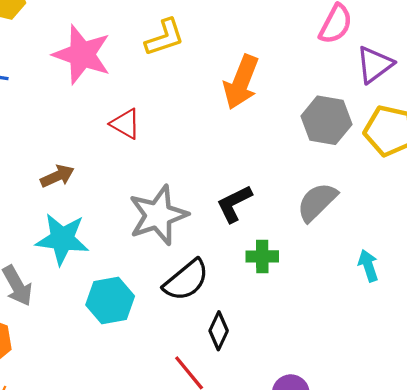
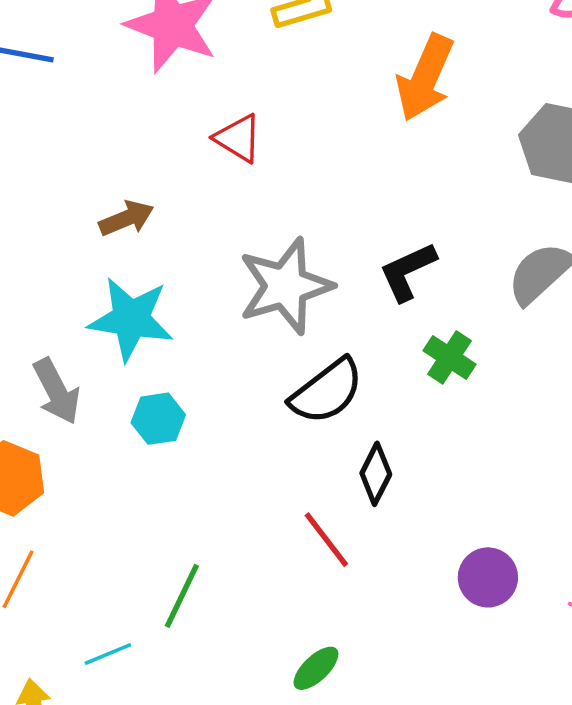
green cross: (262, 256) -> (450, 357), turned 32
cyan hexagon: (110, 301) -> (158, 419), moved, size x0.7

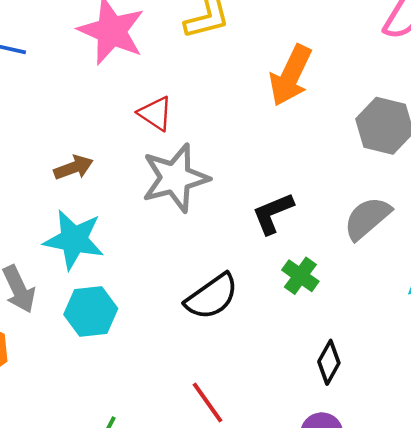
gray star: (285, 286) -> (175, 178), moved
cyan hexagon: (158, 419) -> (91, 311), size x1.4
black diamond: (376, 474) -> (329, 362), moved

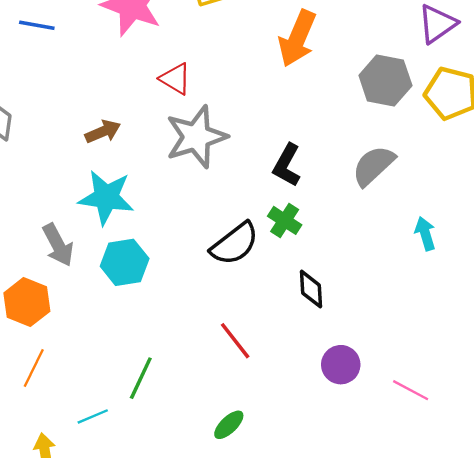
black L-shape: (273, 213) -> (287, 165), turned -36
green cross: (300, 276) -> (285, 220), moved
black diamond: (329, 362) -> (311, 289), moved, turned -30

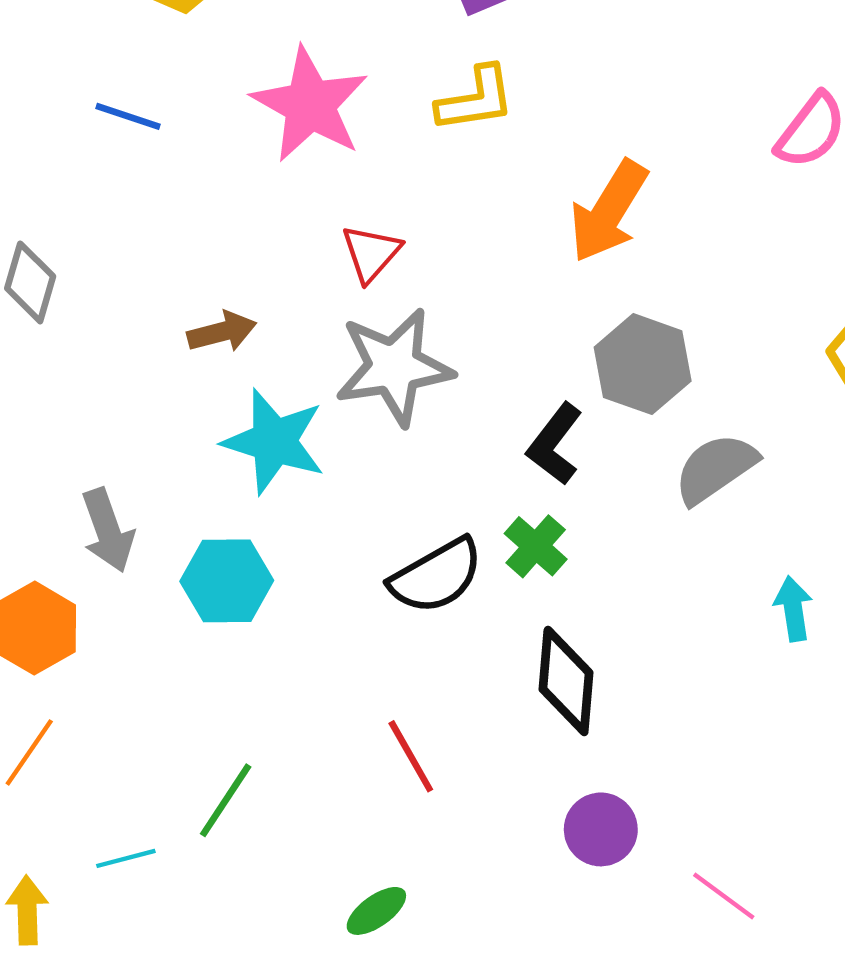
red triangle: (175, 79) -> (371, 253), turned 32
gray hexagon: (385, 80) -> (643, 364), moved
cyan star: (106, 197) -> (274, 441), moved
black diamond: (311, 289) -> (566, 681), size x1.4

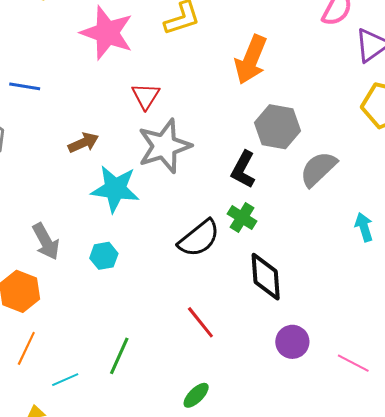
blue line: (128, 116) -> (25, 86), moved
cyan hexagon: (227, 581) -> (104, 256), size x0.7
cyan line: (126, 858) -> (65, 380), moved

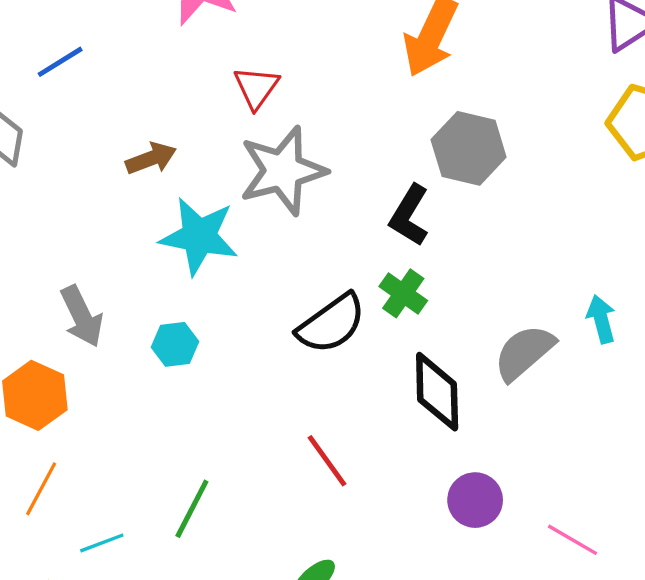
blue line: (25, 86) -> (60, 62), turned -44
gray semicircle: (318, 169) -> (524, 352), moved

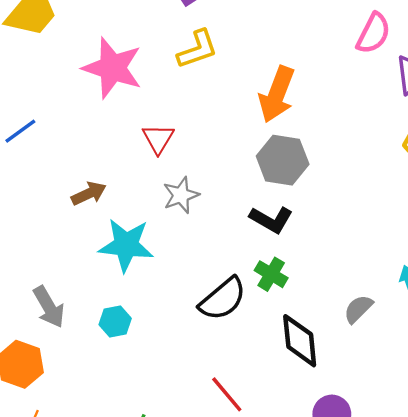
gray hexagon: (469, 148) -> (283, 160), moved
gray star: (283, 171) -> (181, 195), size x0.6
black L-shape: (409, 215) -> (271, 220), turned -87
gray semicircle: (524, 352) -> (358, 309), size x0.7

